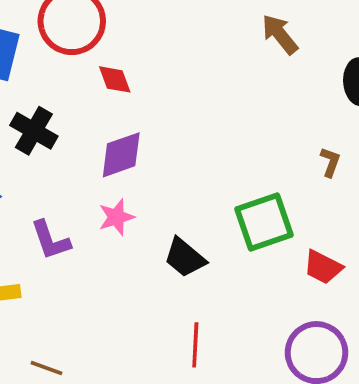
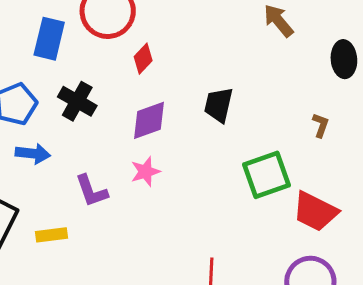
red diamond: (115, 79) -> (143, 59), turned 64
black trapezoid: (185, 258) -> (219, 105), moved, turned 63
red trapezoid: (323, 267) -> (315, 211), size x1.4

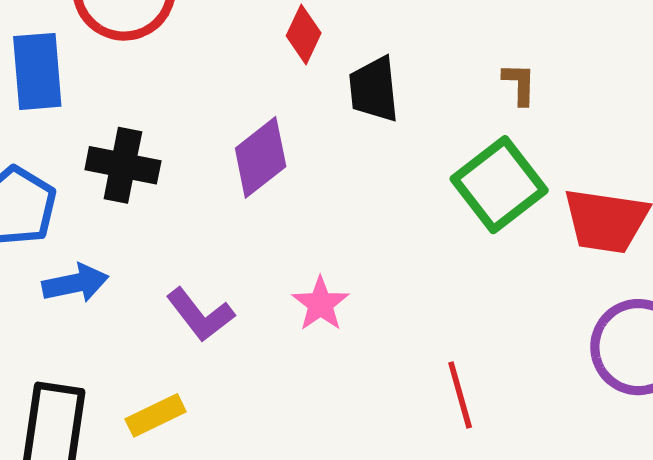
red diamond: (143, 59) -> (304, 34), moved
brown L-shape: (321, 125) -> (519, 84), moved
pink star: (145, 172) -> (320, 304), moved

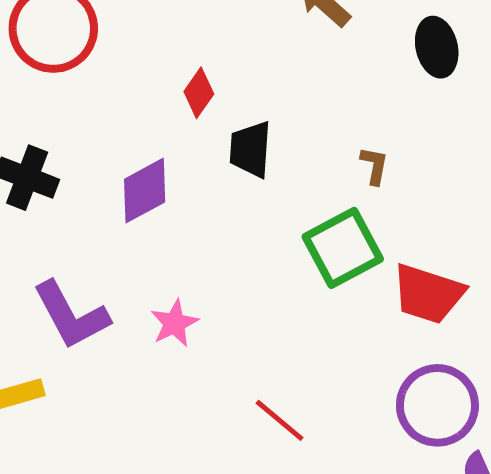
purple L-shape: (200, 315) -> (71, 315), size x1.4
red line: (460, 395) -> (280, 420), turned -44

